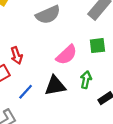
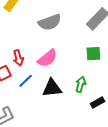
pink semicircle: (67, 55) -> (47, 58), moved
blue line: (26, 92) -> (26, 81), moved

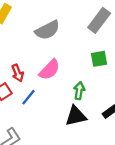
green arrow: (81, 84) -> (79, 91), moved
black triangle: (52, 88) -> (76, 116), moved

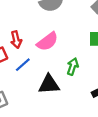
black triangle: (76, 116) -> (49, 84), moved

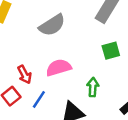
pink semicircle: (47, 42) -> (59, 68), turned -145

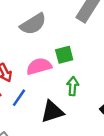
green square: (111, 51) -> (64, 55), moved

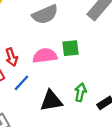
green arrow: (73, 86) -> (80, 92), moved

